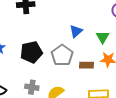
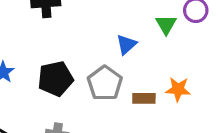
green triangle: (103, 37) -> (166, 25), moved

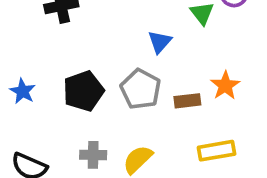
orange star: (178, 89) -> (225, 86), turned -30

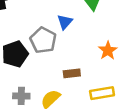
gray pentagon: (141, 89) -> (43, 40), moved
brown rectangle: (187, 101) -> (72, 73), moved

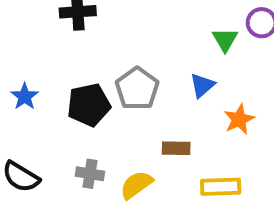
blue triangle: (65, 22) -> (202, 85), moved

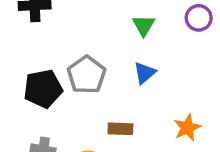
green triangle: (225, 40) -> (144, 25), moved
orange star: (239, 119) -> (187, 128), moved

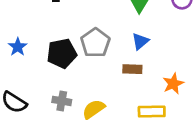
brown rectangle: (120, 129) -> (132, 69), moved

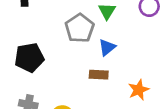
gray pentagon: (95, 43) -> (80, 28), moved

